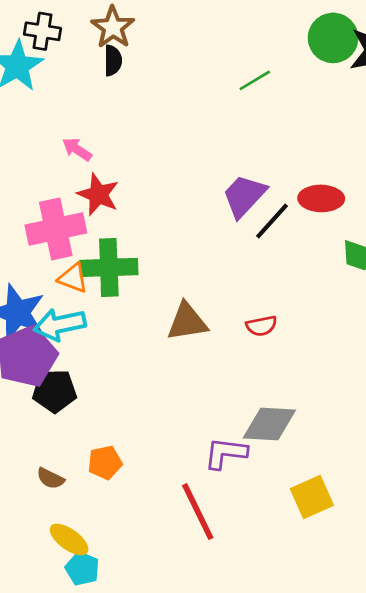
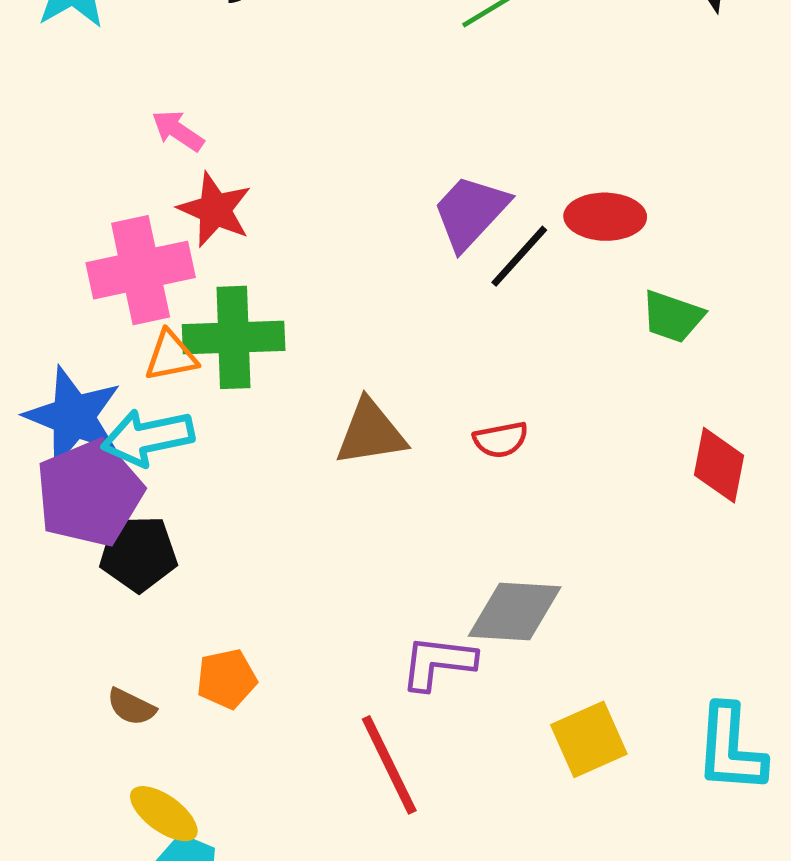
orange triangle: (73, 278) -> (171, 356), turned -32

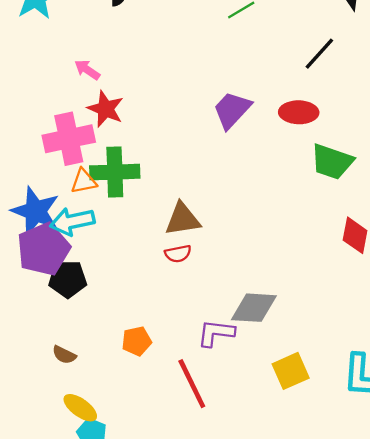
black line: (519, 256) -> (319, 54), moved
green trapezoid: (673, 317) -> (332, 162), size x1.4
red semicircle: (501, 440) -> (178, 254), moved
orange pentagon: (227, 679) -> (137, 341), moved

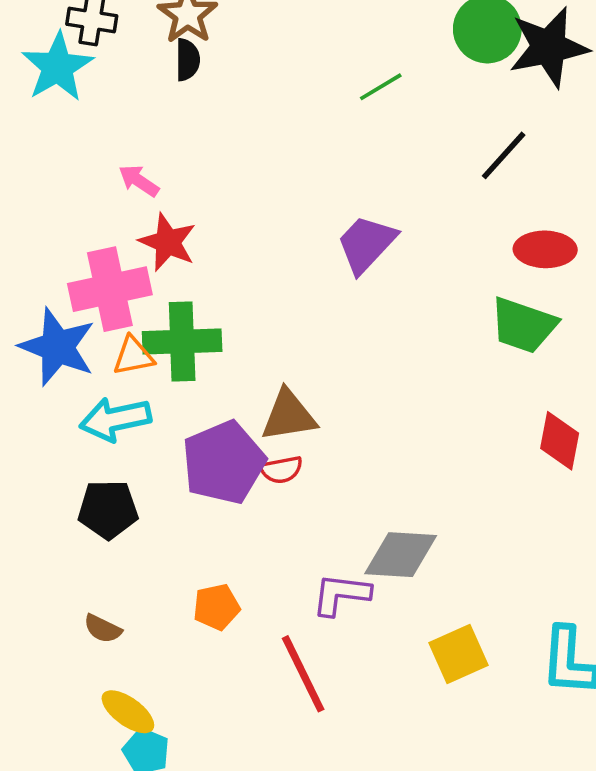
red ellipse: (299, 112) -> (545, 249), moved
blue star: (35, 211) -> (57, 347), moved
purple pentagon: (43, 249) -> (224, 462), moved

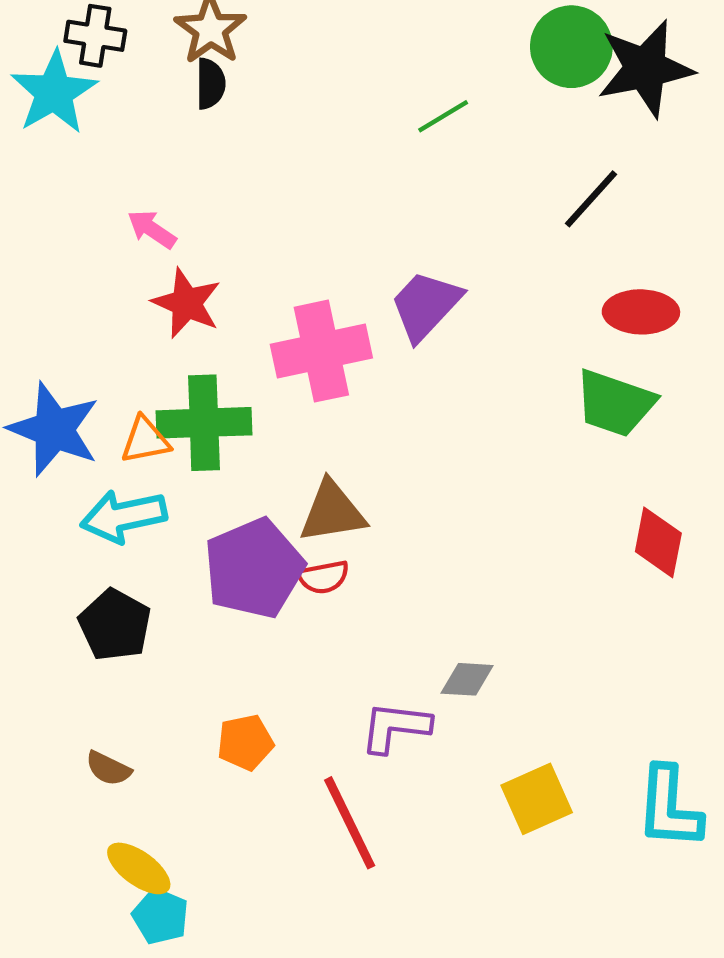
pink cross: (110, 289) -> (321, 351), moved
black pentagon: (108, 509) -> (115, 625), turned 30
gray diamond: (401, 555) -> (467, 679), size x0.6

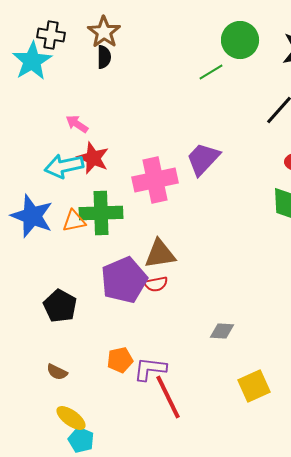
green circle: (571, 47) -> (240, 40), moved
cyan arrow: (124, 516) -> (64, 166), moved
purple L-shape: (395, 727) -> (150, 369), moved

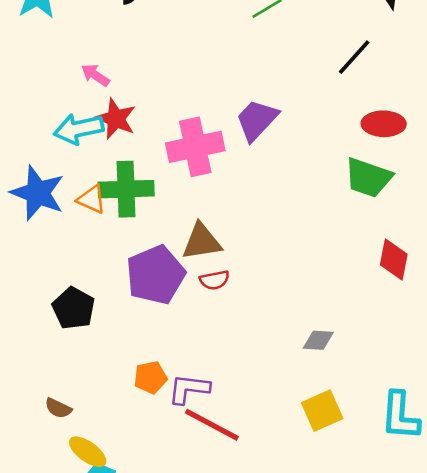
orange triangle: (74, 221) -> (91, 199), turned 35
red semicircle: (156, 284) -> (214, 280), moved
gray diamond: (222, 331) -> (318, 340), moved
brown semicircle: (57, 372) -> (58, 408), moved
red line: (168, 397) -> (212, 425), turned -36

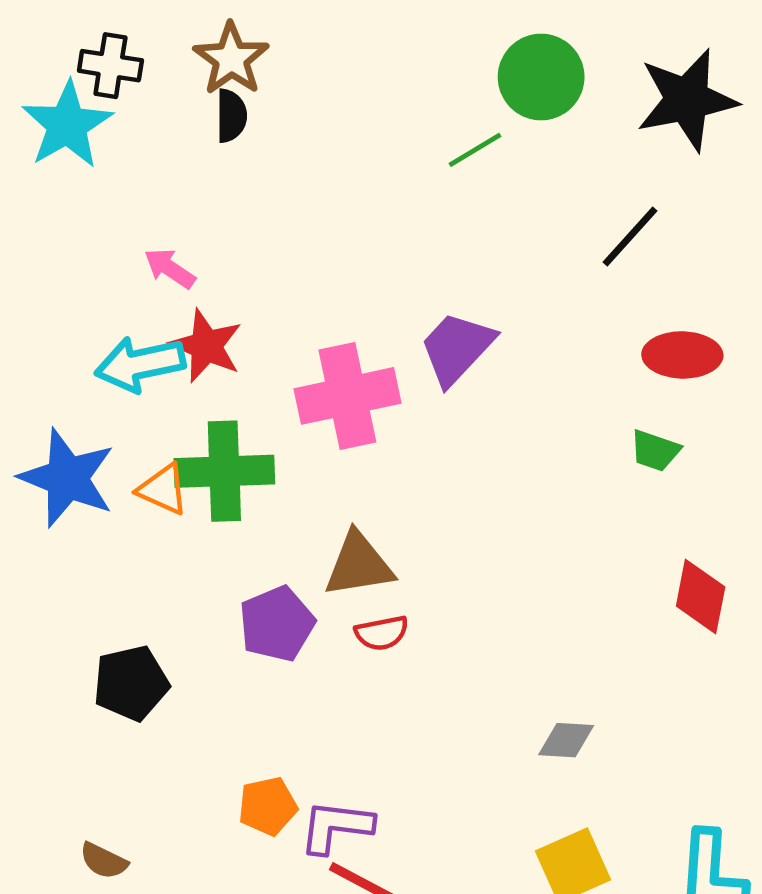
green trapezoid: (368, 178) -> (655, 451), size x0.6
purple pentagon: (156, 275) -> (277, 624), size x0.7
black pentagon: (74, 308) -> (131, 683), turned 30

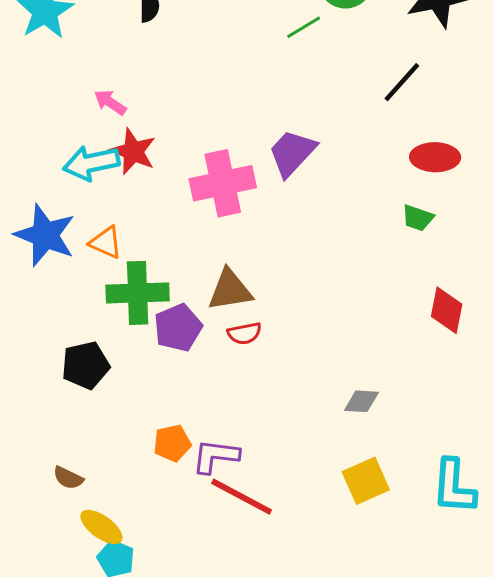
green cross: (224, 471) -> (138, 293), moved

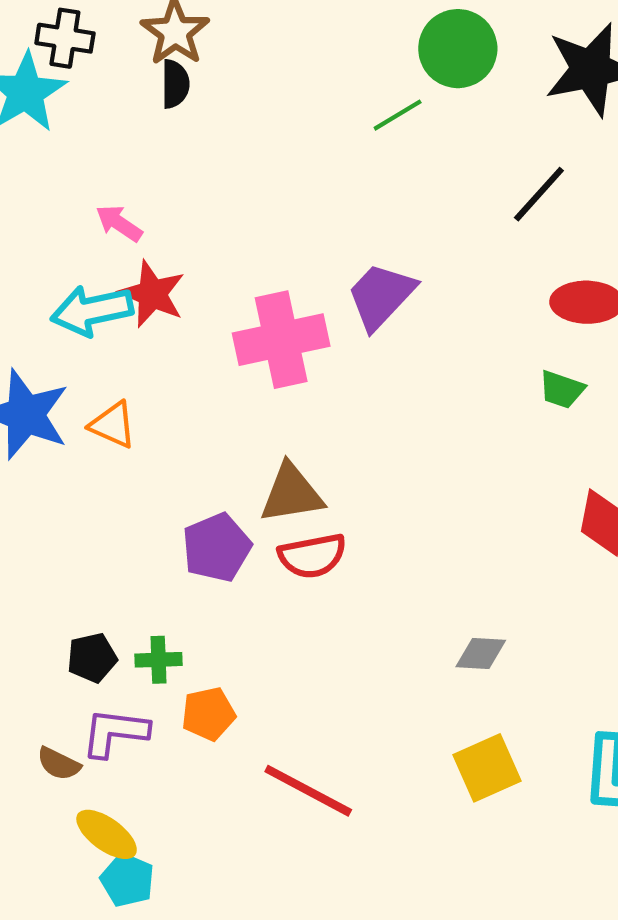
green cross: (138, 293) -> (158, 660), moved, size x0.5
red semicircle: (244, 333) -> (312, 556), size x1.4
black pentagon: (86, 365) -> (92, 658), moved, size x0.7
purple L-shape: (216, 456) -> (115, 733), moved

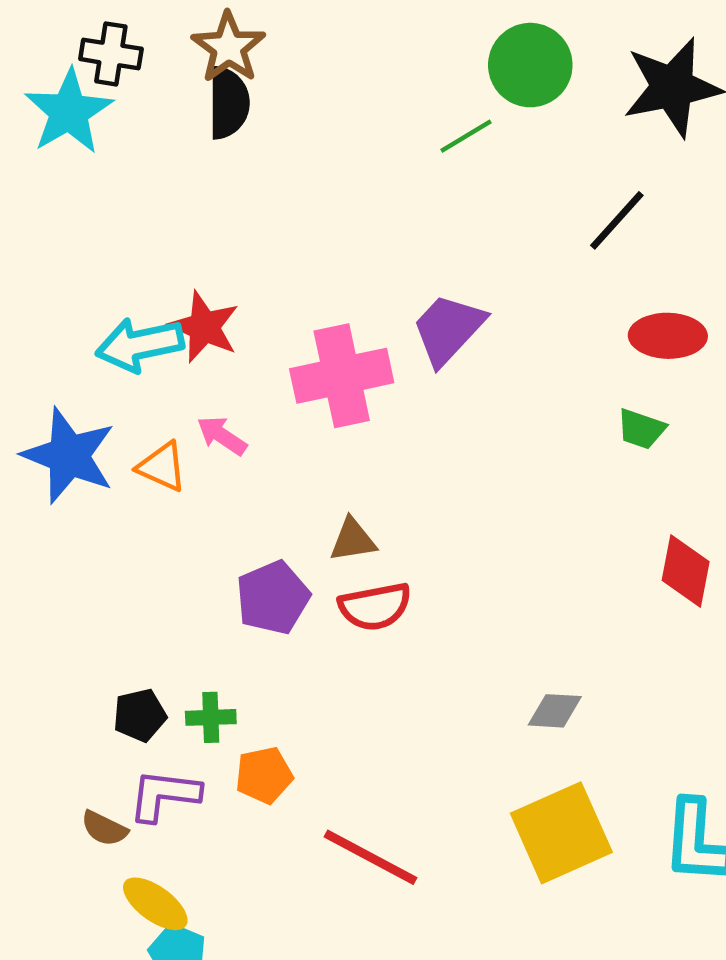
black semicircle: (175, 84) -> (229, 103), size x1.4
pink arrow: (119, 223) -> (222, 436), moved
brown triangle: (292, 493) -> (353, 540), size x0.7
yellow square: (487, 768) -> (561, 833), size x1.4

